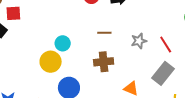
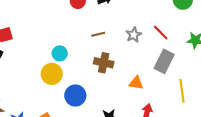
brown cross: (104, 62) -> (104, 63), turned 30

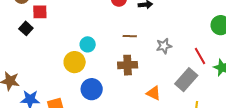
red line: (161, 33) -> (200, 56), moved
brown cross: (104, 63) -> (128, 65), turned -30

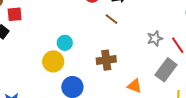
brown line: (130, 36) -> (111, 19), moved, turned 40
gray star: (164, 46) -> (155, 38), moved

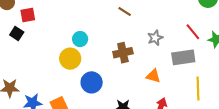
gray star: (155, 38) -> (155, 38), moved
gray rectangle: (166, 70) -> (183, 57), turned 50

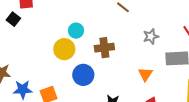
brown cross: (123, 53) -> (104, 48), moved
orange triangle: (153, 76) -> (145, 74), turned 42

